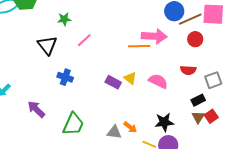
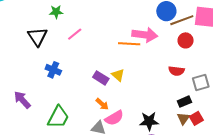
pink semicircle: (158, 81) -> (114, 118), moved, turned 120
orange arrow: (130, 127) -> (102, 104), moved

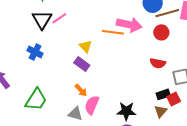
black triangle: (37, 37) -> (42, 20), moved
red circle: (186, 40) -> (161, 32), moved
yellow triangle: (118, 75) -> (85, 46), moved
pink semicircle: (114, 118) -> (92, 105), turned 138
red square: (196, 118) -> (174, 99), moved

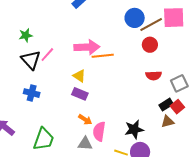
pink arrow: (129, 25) -> (87, 47), moved
brown triangle: (161, 111) -> (168, 121), turned 48

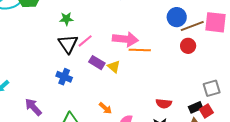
red semicircle: (154, 76) -> (164, 104), moved
purple rectangle: (80, 94) -> (97, 63), moved
orange arrow: (85, 120) -> (105, 108), moved

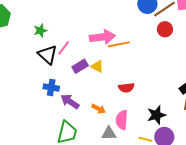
purple rectangle: (97, 63) -> (80, 66), turned -49
red semicircle: (164, 104) -> (126, 88), moved
purple arrow: (33, 107) -> (70, 102), moved

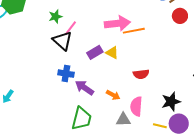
pink line: (64, 48) -> (70, 28), moved

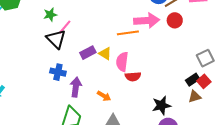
pink arrow: (117, 23) -> (147, 21), moved
purple arrow: (85, 88) -> (76, 87), turned 60
pink semicircle: (136, 106) -> (122, 62), moved

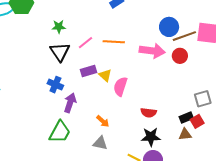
pink line: (65, 27) -> (86, 43), moved
orange line: (128, 33) -> (114, 42), moved
red semicircle: (133, 77) -> (149, 113), moved
orange arrow: (104, 96) -> (103, 121), moved

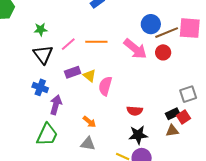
pink arrow: (152, 51) -> (135, 49), turned 35

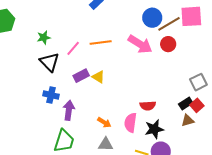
pink semicircle: (105, 86) -> (130, 123), moved

